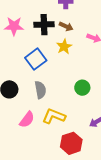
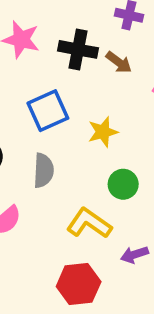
yellow star: (64, 47) -> (103, 132), moved
yellow L-shape: (54, 116) -> (89, 223), moved

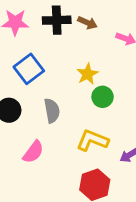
blue square: (48, 111) -> (29, 69), moved
green circle: (123, 184) -> (103, 97), moved

